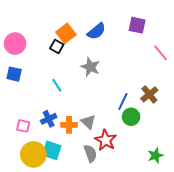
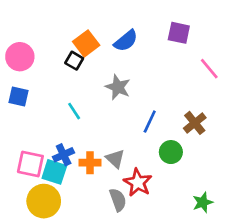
blue line: (123, 102) -> (150, 122), moved
pink square: (23, 126) -> (30, 164), size x1.5
cyan square: (52, 150) -> (54, 172), moved

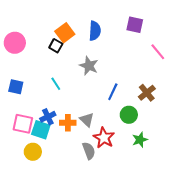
blue semicircle: (126, 41) -> (95, 31), turned -48
blue square: (19, 96) -> (16, 87), moved
yellow circle: (44, 201) -> (33, 152), size x0.7
green star: (203, 202) -> (140, 140), moved

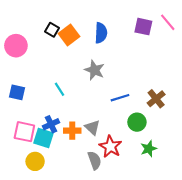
black square: (56, 46) -> (52, 30), moved
pink line: (158, 52) -> (168, 22), moved
blue line: (113, 92) -> (120, 98), turned 48

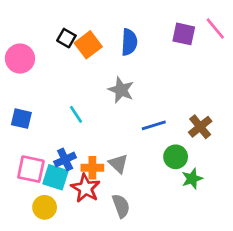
red star: (110, 147) -> (86, 188), moved
green star: (149, 149) -> (192, 179), moved

